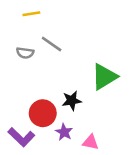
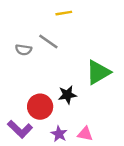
yellow line: (31, 14) -> (64, 13), moved
purple star: (64, 132) -> (59, 134), moved

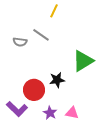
yellow line: (64, 13) -> (54, 11), turned -56

